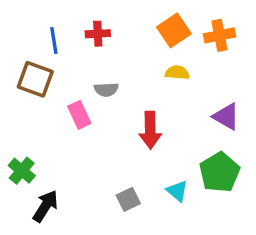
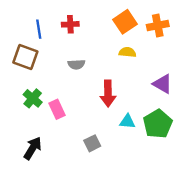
pink rectangle: (79, 115) -> (57, 109), moved
green cross: (22, 171) -> (33, 98), moved
cyan triangle: (177, 191) -> (127, 121), moved, turned -35

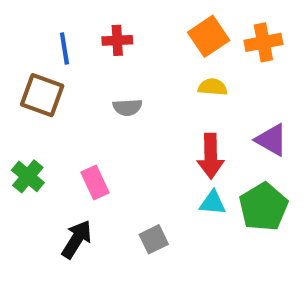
red arrow: (108, 94) -> (211, 156), moved
green cross: (33, 98) -> (28, 176), moved
black arrow: (33, 148) -> (77, 239), moved

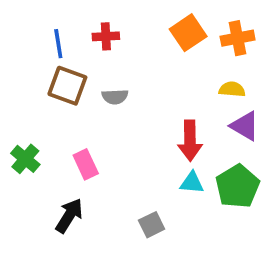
yellow semicircle: (213, 87) -> (232, 89), moved
brown square: (42, 95) -> (67, 86), moved
gray square: (154, 239) -> (152, 225), moved

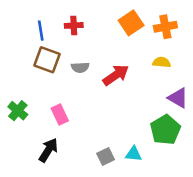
purple triangle: (245, 126) -> (178, 98), moved
red arrow: (190, 141) -> (116, 75), moved, turned -124
cyan triangle: (192, 183) -> (134, 154), moved

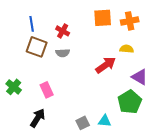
orange square: (131, 23) -> (103, 18), turned 30
red cross: (74, 25) -> (63, 31), moved, turned 32
red arrow: (116, 75) -> (106, 65), moved

